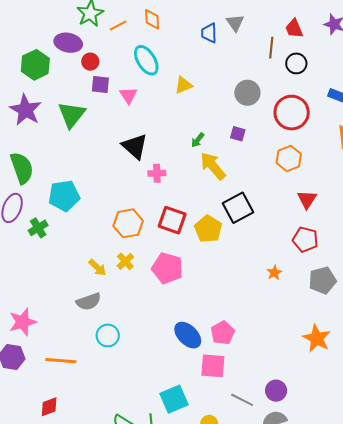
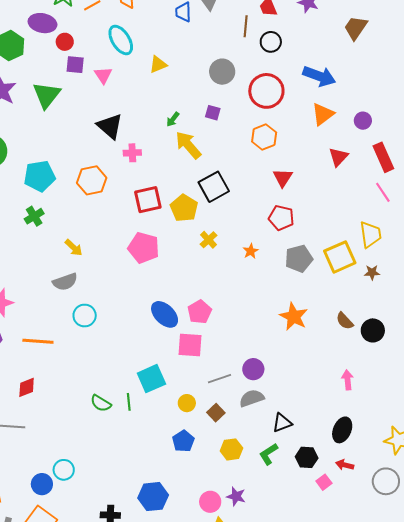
red square: (172, 220) -> (148, 200), turned -32
orange hexagon: (128, 223) -> (92, 180), moved
green cross: (38, 228) -> (34, 216), moved
yellow cross: (125, 261) -> (209, 240), moved
gray line: (242, 400) -> (219, 379), turned -45

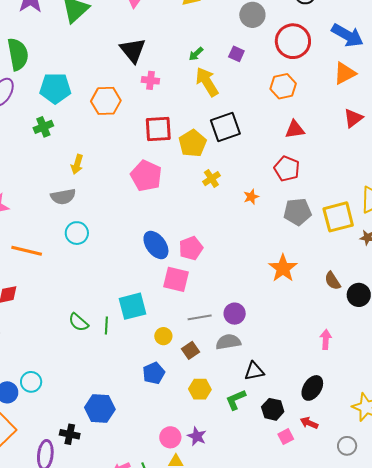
red triangle: (283, 178) -> (295, 129), turned 40
yellow arrow: (74, 248) -> (77, 164), turned 54
gray circle: (386, 481) -> (347, 446), size x0.7
blue hexagon: (153, 497) -> (100, 408), moved

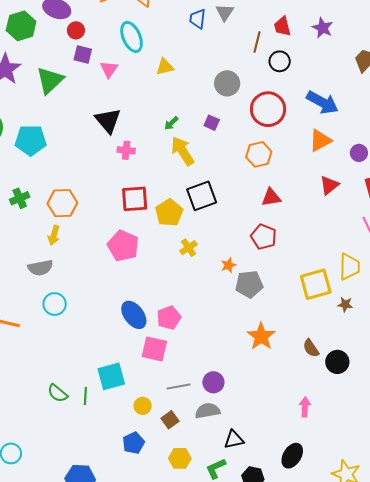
cyan pentagon: (55, 88) -> (31, 140), moved
orange hexagon: (106, 101) -> (62, 203), moved
gray pentagon: (297, 212) -> (249, 284), moved

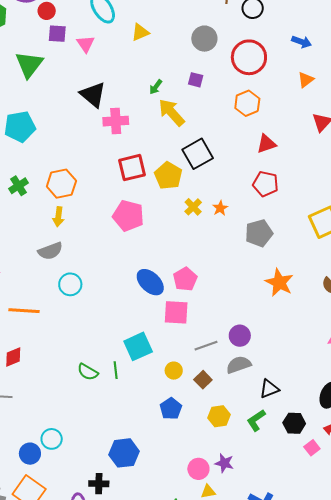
blue arrow: (322, 102) -> (302, 42), size x0.6
orange triangle: (320, 141) -> (306, 80), size x0.7
pink cross: (126, 150) -> (116, 121), size x1.4
orange star: (228, 265) -> (220, 208), moved

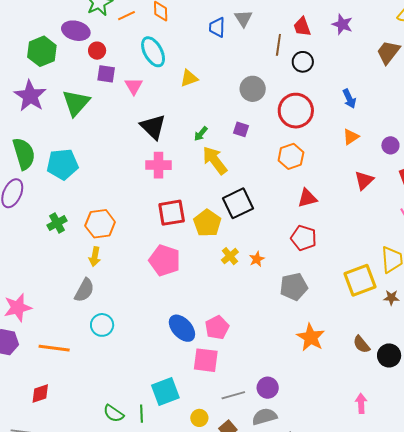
blue arrow: (302, 42) -> (349, 99), turned 42
black triangle: (93, 95) -> (153, 127), moved
gray semicircle: (50, 251) -> (84, 290), turned -45

